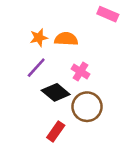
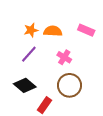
pink rectangle: (108, 14) -> (86, 30), moved
black diamond: (56, 92) -> (25, 85), moved

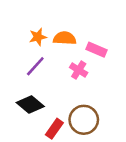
pink rectangle: (86, 30) -> (96, 50), moved
brown circle: (69, 85) -> (84, 120), moved

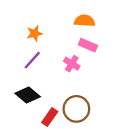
orange semicircle: (65, 38) -> (85, 21), moved

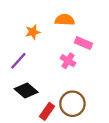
orange semicircle: (85, 21) -> (65, 20), moved
purple line: (32, 60) -> (18, 61), moved

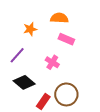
pink rectangle: (83, 43) -> (66, 39), moved
pink cross: (68, 61) -> (52, 62), moved

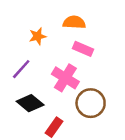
pink cross: (52, 62) -> (65, 78), size x1.5
brown circle: (66, 94) -> (91, 103), moved

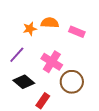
orange semicircle: (74, 22) -> (50, 23), moved
pink rectangle: (83, 49) -> (77, 32), moved

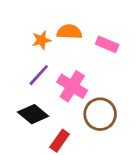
purple line: (17, 55) -> (39, 75), moved

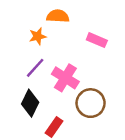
orange semicircle: (69, 32) -> (58, 16), moved
black diamond: (33, 114) -> (30, 103), turned 76

